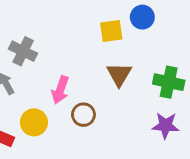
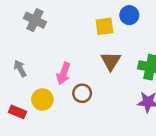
gray cross: (23, 51) -> (35, 20), moved

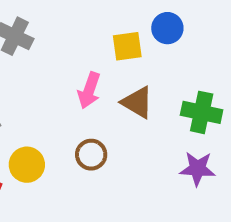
brown triangle: (111, 61) -> (137, 102), turned -30
pink arrow: (64, 73) -> (89, 90), moved

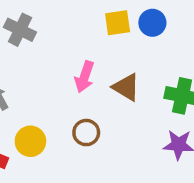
yellow square: (127, 46) -> (118, 23), moved

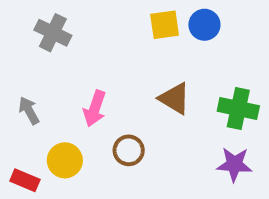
pink arrow: (84, 77) -> (95, 108), moved

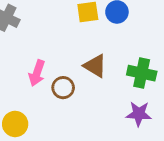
brown circle: (129, 150) -> (63, 88), moved
yellow circle: (65, 160) -> (15, 124), moved

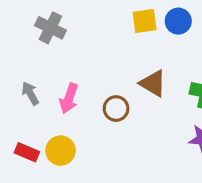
pink arrow: (37, 73) -> (69, 98), moved

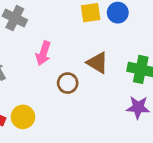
pink arrow: (69, 98) -> (43, 53), moved

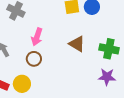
brown circle: (68, 83) -> (34, 59), moved

